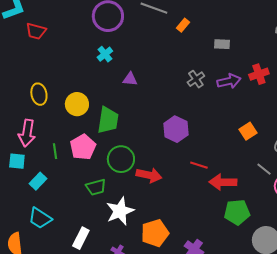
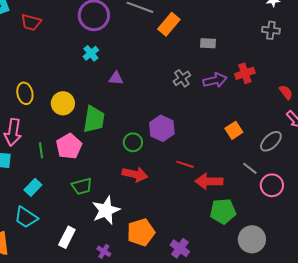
orange rectangle: (183, 25) -> (169, 24), size x1.6
red trapezoid: (36, 31) -> (31, 22), moved
green circle: (121, 159) -> (133, 142), moved, size x0.7
cyan rectangle: (38, 181) -> (33, 187), moved

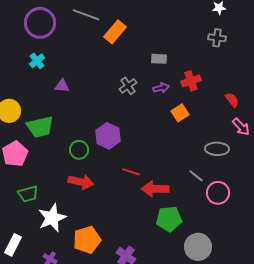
gray rectangle: (208, 43) -> (159, 59), moved
purple arrow: (215, 80) -> (161, 88), size x0.7
green trapezoid: (94, 119) -> (40, 127), turned 68
orange square: (234, 130) -> (180, 113), moved
gray ellipse: (271, 141) -> (217, 149), turned 45

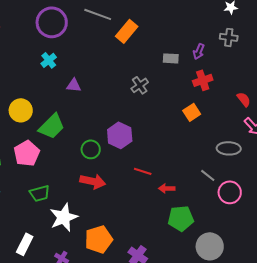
purple arrow: (161, 88) -> (199, 51), moved, turned 126
green trapezoid: (40, 127) -> (52, 126), turned -32
red arrow: (155, 189) -> (167, 188), size x0.6

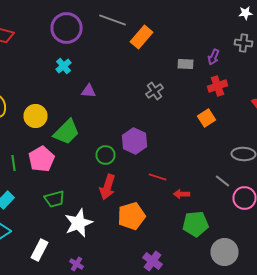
red arrow: (93, 181) -> (108, 187), turned 95
orange pentagon: (99, 239) -> (132, 216), moved

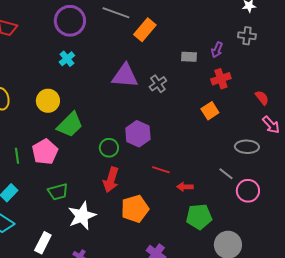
purple triangle: (88, 91) -> (125, 76), moved, size x1.8
yellow circle: (36, 116) -> (48, 101), moved

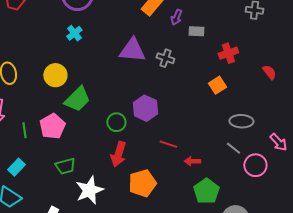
purple arrow: (217, 50) -> (176, 17), moved
gray cross: (158, 84) -> (165, 58), turned -36
pink arrow: (271, 125) -> (278, 142), moved
gray ellipse: (247, 147) -> (241, 121), moved
green pentagon: (199, 217) -> (206, 191), turned -30

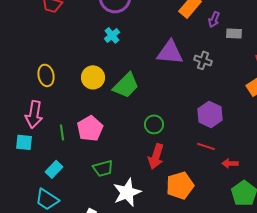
green trapezoid: (77, 99) -> (126, 85), moved
purple hexagon: (145, 108) -> (210, 114), moved

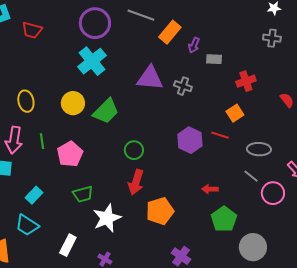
cyan cross: (112, 35) -> (92, 61), size x1.8
green line: (62, 132) -> (42, 141), moved
red line: (206, 146) -> (220, 135), moved

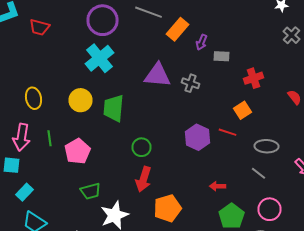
gray cross: (272, 38) -> (292, 35), moved, turned 36
green trapezoid: (106, 111) -> (114, 108), turned 140
pink circle: (273, 193) -> (270, 209), moved
cyan rectangle: (34, 195) -> (24, 192), moved

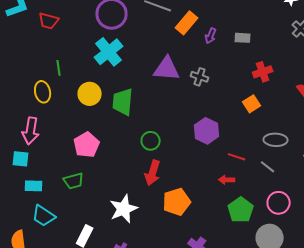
gray rectangle: (222, 56) -> (243, 38), moved
red line: (228, 132) -> (237, 157), moved
green line: (50, 138) -> (59, 68), moved
green trapezoid: (90, 191) -> (74, 181), moved
cyan rectangle: (24, 192) -> (34, 186), turned 48

